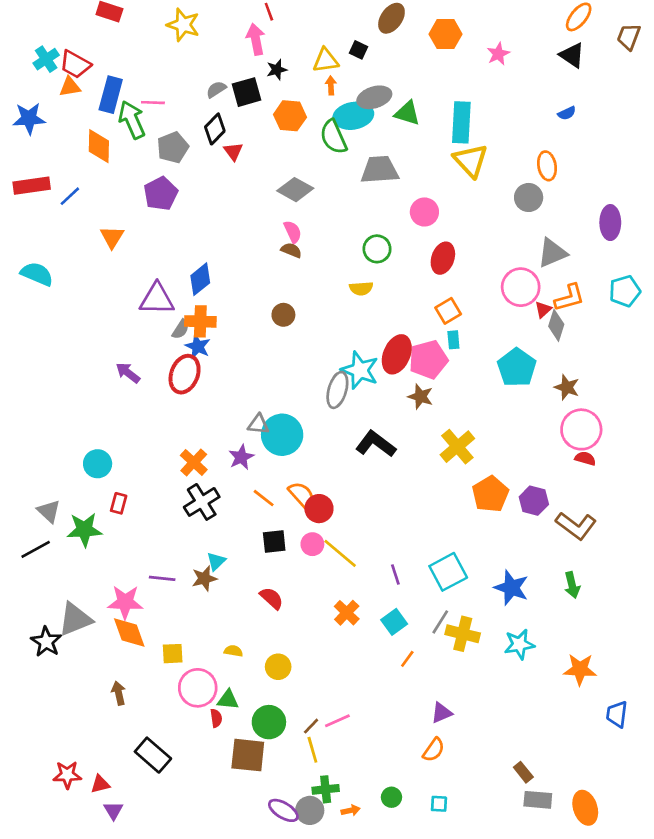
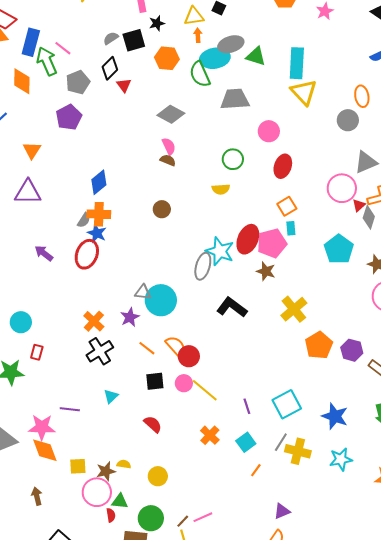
pink line: (153, 103) -> (63, 48), turned 36
purple triangle: (157, 299) -> (28, 192), moved
brown star: (204, 578) -> (106, 471), moved

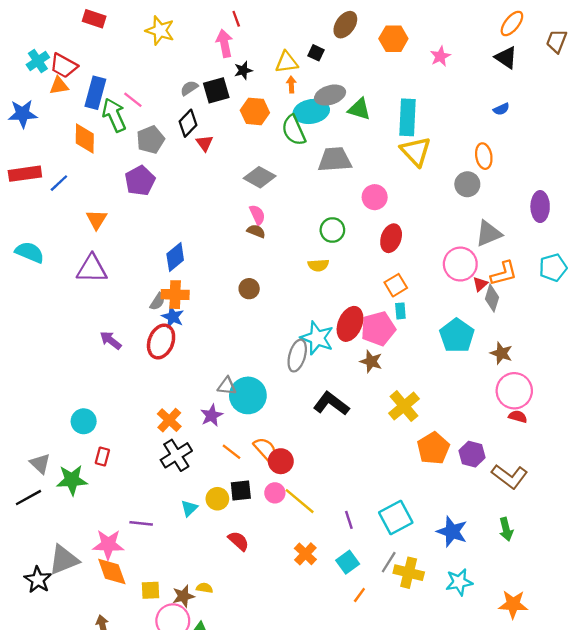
yellow circle: (158, 476) -> (217, 499), moved

